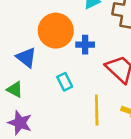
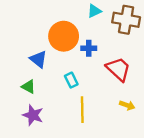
yellow line: (97, 110) -> (82, 110), moved

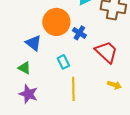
blue cross: (89, 48) -> (79, 33), turned 32

